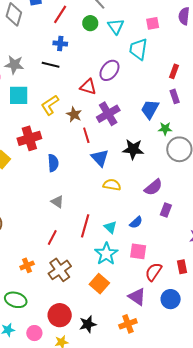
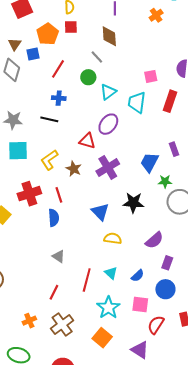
cyan triangle: (116, 26) -> (108, 92), moved, turned 30
red rectangle: (174, 71) -> (170, 101), moved, size x1.5
red line: (86, 135) -> (59, 195), moved
cyan triangle: (110, 227) -> (111, 273), moved
blue circle: (171, 299) -> (165, 289), moved

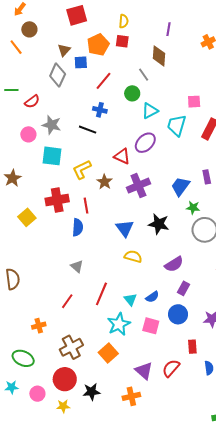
cyan triangle: (111, 273) -> (130, 299), moved
brown cross: (62, 324) -> (71, 347), moved
red semicircle: (156, 325) -> (171, 368), moved

